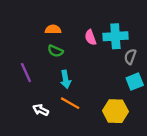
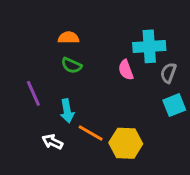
pink semicircle: (91, 37) -> (126, 70), moved
cyan arrow: (66, 79) -> (67, 111), moved
yellow hexagon: (115, 111) -> (126, 143), moved

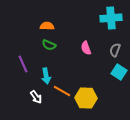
cyan cross: (149, 46) -> (111, 18), moved
cyan square: (174, 105) -> (119, 72), turned -35
white arrow: (52, 142) -> (36, 97), turned -152

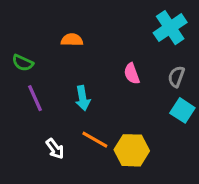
cyan cross: (111, 18) -> (170, 28), turned -30
green semicircle: (49, 45) -> (23, 63), moved
cyan arrow: (46, 76) -> (83, 98), moved

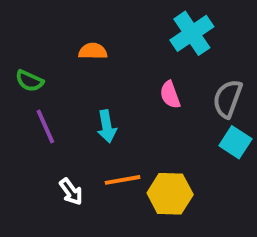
cyan cross: (170, 28) -> (192, 33), moved
gray semicircle: (176, 77) -> (228, 99), size x1.4
orange line: (95, 140) -> (123, 180), turned -40

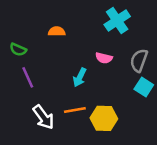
pink semicircle: (170, 95) -> (104, 58), turned -56
cyan arrow: (107, 126) -> (80, 77), moved, turned 36
white arrow: (71, 192) -> (43, 117), size x1.5

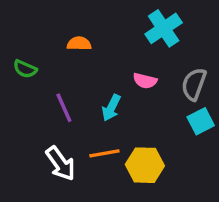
purple line: (28, 77) -> (64, 108), moved
cyan square: (144, 87) -> (201, 121), turned 30

